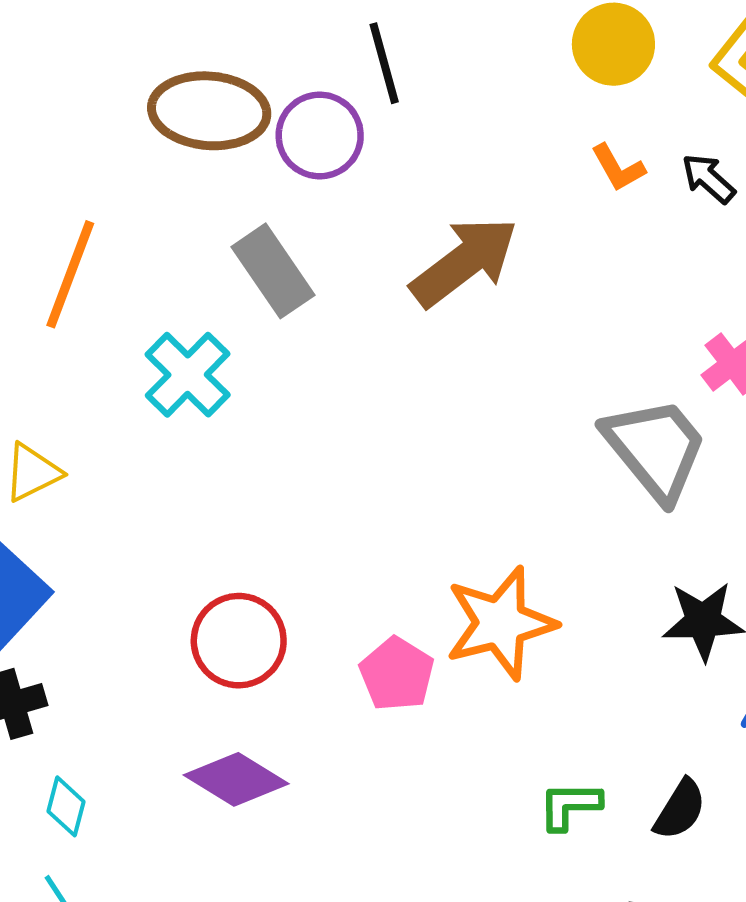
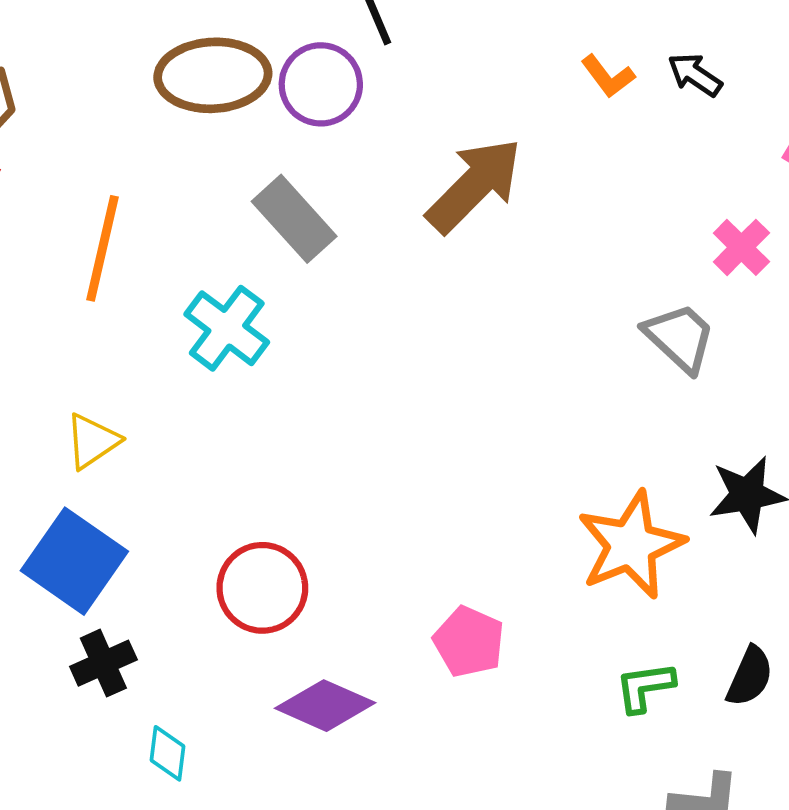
gray trapezoid: (655, 449) -> (680, 338), size x0.7
orange star: (500, 623) -> (631, 545), moved
red circle: (239, 641) -> (262, 588), moved
pink pentagon: (397, 674) -> (469, 642), moved

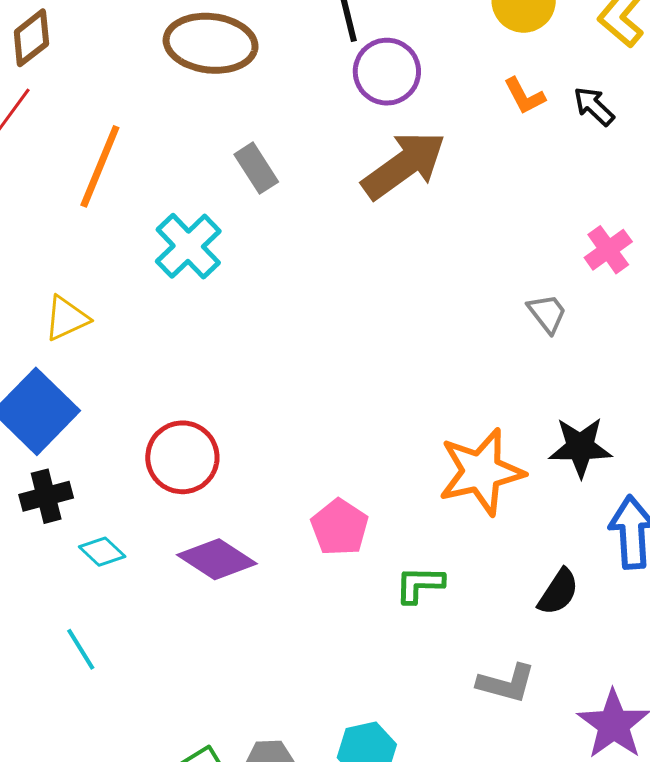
purple circle: (321, 84) -> (387, 72), moved
gray rectangle: (294, 219) -> (256, 168), size x0.7
gray trapezoid: (680, 338) -> (547, 313), size x0.7
green L-shape: (645, 687) -> (420, 584), moved
cyan diamond: (168, 753) -> (102, 552), moved, turned -63

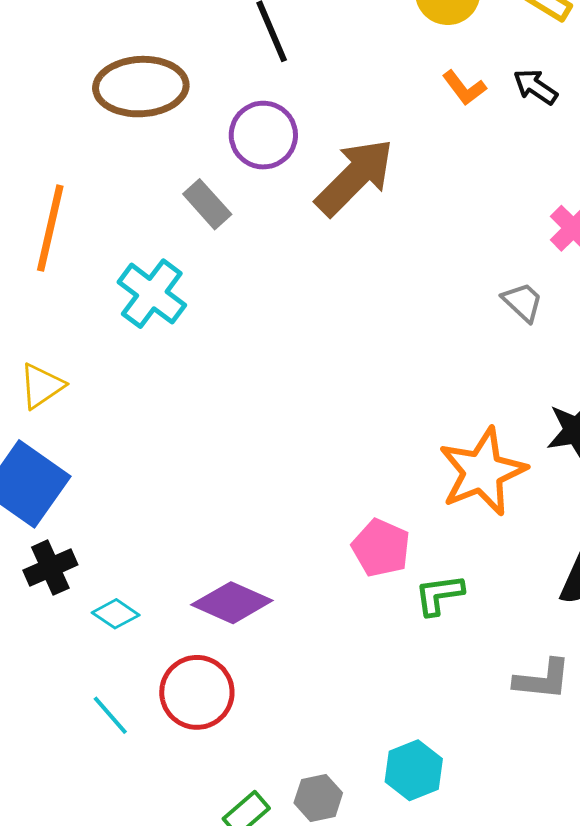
purple circle: (387, 72) -> (263, 135), moved
red circle: (182, 457) -> (197, 692), moved
pink pentagon: (340, 527) -> (381, 548), moved

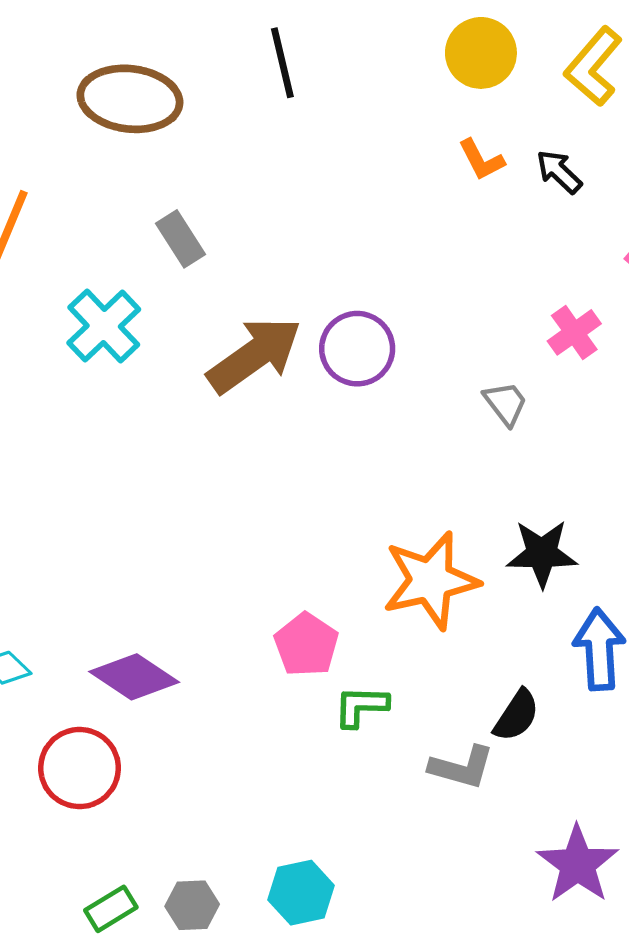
purple circle: (263, 135) -> (357, 349), moved
brown arrow: (355, 177) -> (254, 355), moved
gray L-shape: (542, 679) -> (462, 767), moved

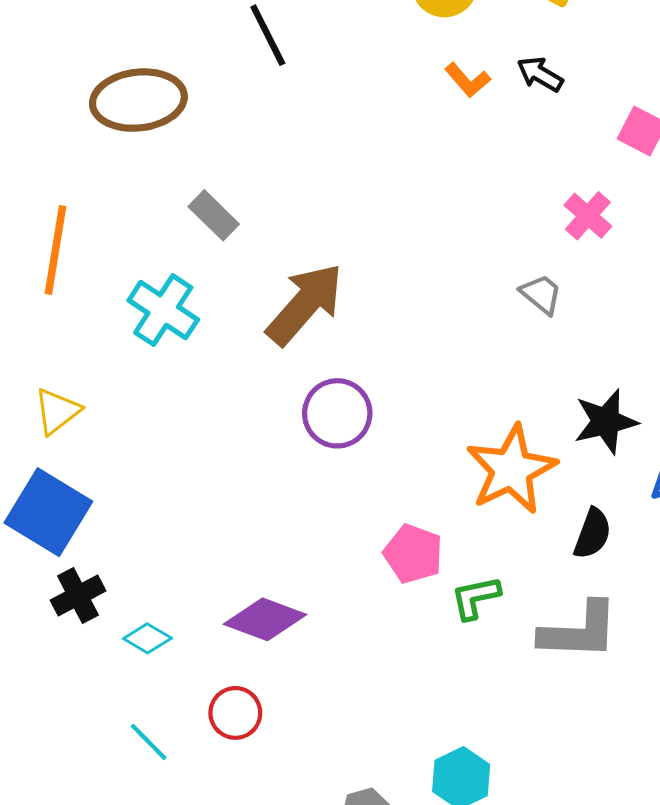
purple circle: (357, 349) -> (337, 413), moved
black semicircle: (516, 716) -> (592, 534), moved
gray L-shape: (462, 767) -> (579, 631), size x1.4
red circle: (80, 768) -> (235, 713), size x0.7

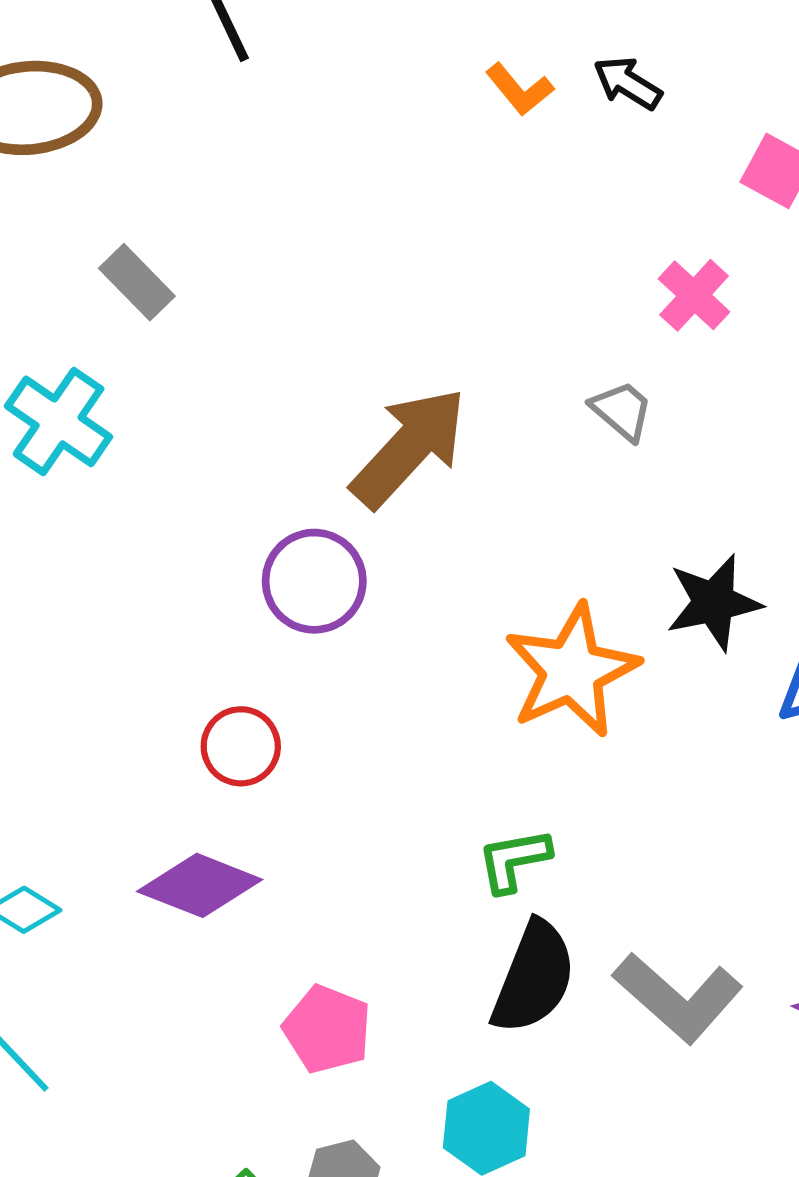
brown arrow: (305, 304) -> (409, 448), moved
black semicircle: (592, 534) -> (534, 977), moved, size x1.5
pink pentagon: (413, 554) -> (327, 1029), moved
gray L-shape: (579, 631) -> (678, 998), moved, turned 38
red circle: (235, 713) -> (241, 746), moved

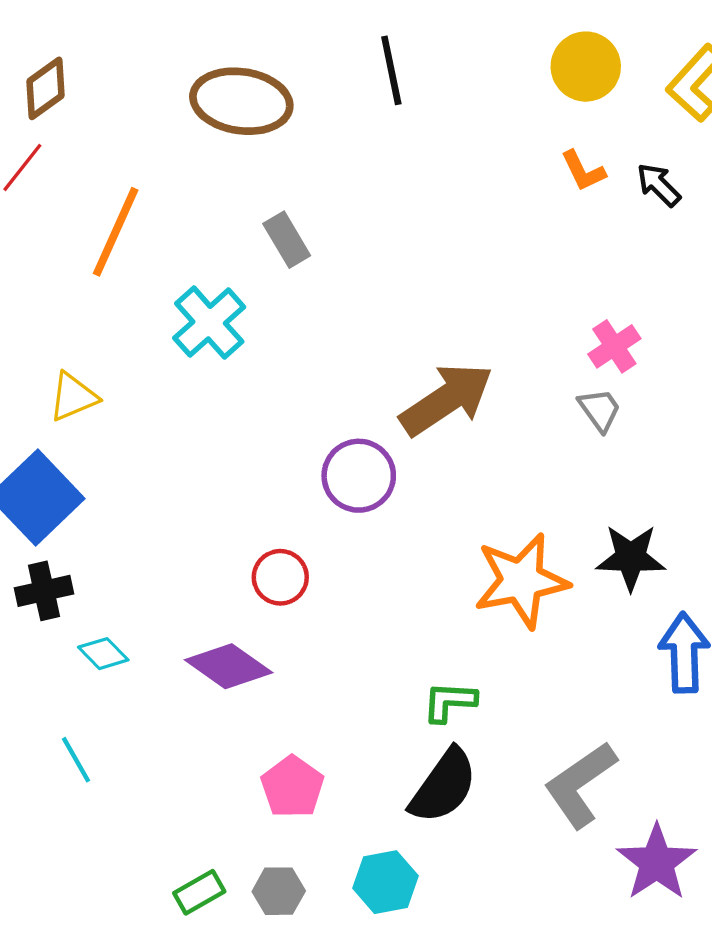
pink cross: (694, 295) -> (614, 346), moved
gray L-shape: (678, 998) -> (580, 785), moved, turned 90

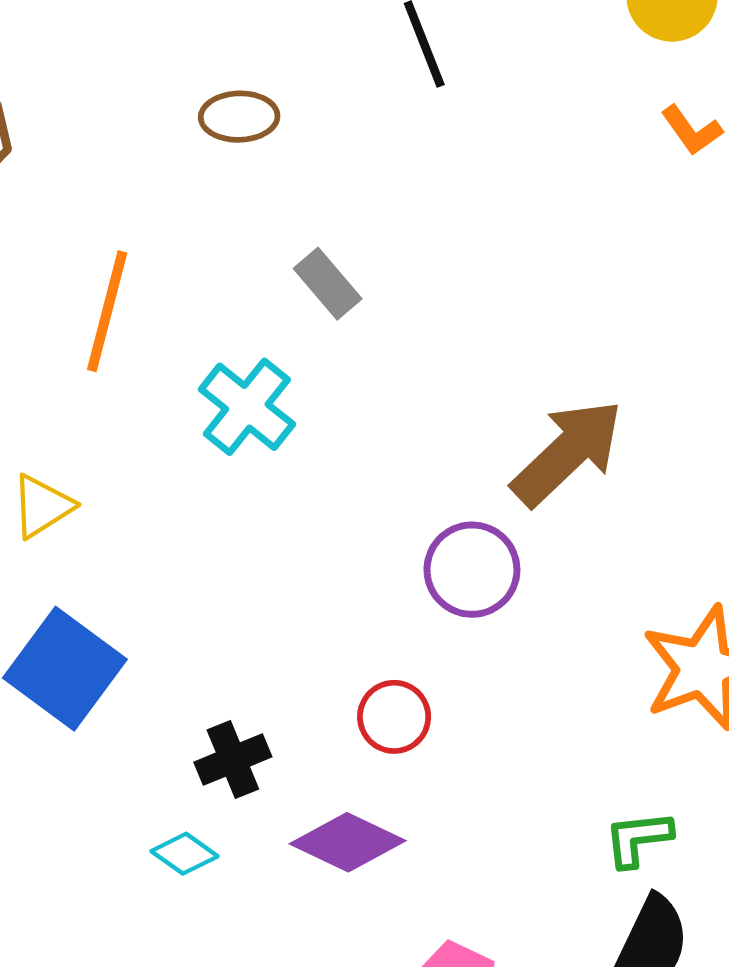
brown ellipse: (241, 101) -> (239, 117), size x0.6
yellow triangle: (73, 397) -> (42, 506), moved
black cross: (44, 591) -> (233, 760), moved

